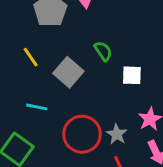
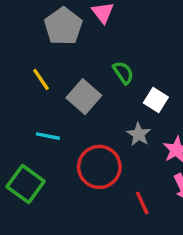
white square: (132, 75) -> (156, 100), turned 30
gray star: (117, 134) -> (139, 134), moved

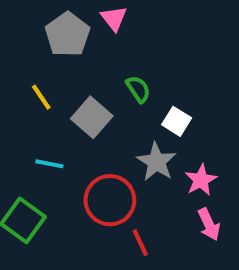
gray star: (139, 134) -> (156, 162), size x1.4
red line: (142, 203) -> (140, 243), moved

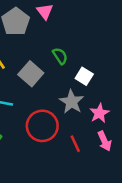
red line: (140, 243) -> (75, 144), moved

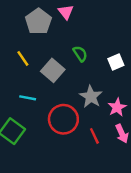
white square: (84, 76) -> (116, 62), moved, turned 35

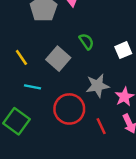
yellow line: (23, 58) -> (21, 57), moved
gray star: (91, 97) -> (97, 86), turned 30

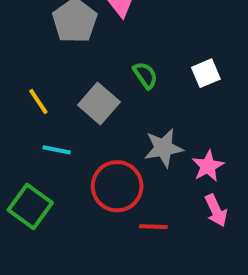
white square: (123, 50) -> (206, 73), moved
red line: (101, 126) -> (153, 227), moved, turned -63

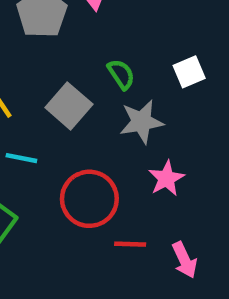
gray star: (164, 148) -> (141, 122), moved
pink star: (208, 166) -> (166, 178), moved
pink arrow: (216, 210) -> (185, 260), moved

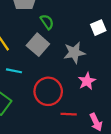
green semicircle: (121, 74) -> (47, 22), moved

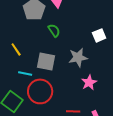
gray square: (38, 45) -> (46, 61), moved, turned -30
red circle: (48, 91) -> (40, 91), moved

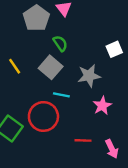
gray square: (46, 61) -> (51, 67), moved, turned 30
cyan line: (25, 73) -> (61, 95), moved

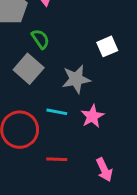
cyan line: (61, 95) -> (57, 112), moved
red line: (83, 140) -> (57, 159), moved

